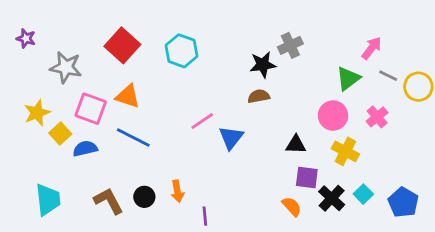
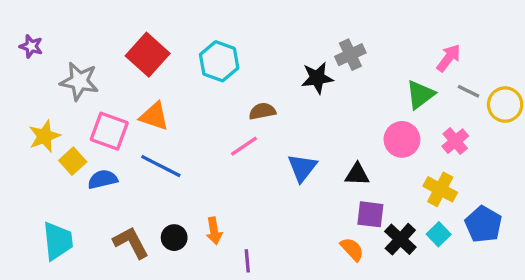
brown semicircle: (259, 96) -> (262, 111), moved
blue triangle: (231, 138) -> (302, 168), moved
yellow cross: (345, 151) -> (440, 189), moved
blue pentagon: (403, 202) -> (483, 224), moved

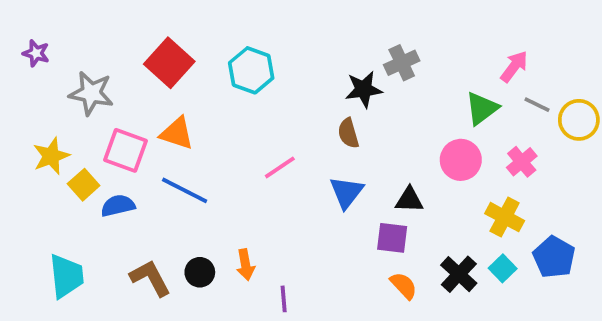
brown semicircle: (262, 111) -> (348, 133), moved, turned -95
purple square: (370, 214) -> (392, 238), moved

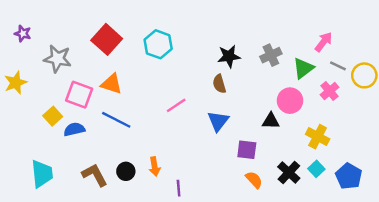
gray cross: (402, 63) -> (271, 55), moved
yellow star: (51, 156) -> (16, 83), moved
pink cross: (522, 162) -> (330, 91), moved
black triangle: (409, 200) -> (271, 121), moved
blue pentagon: (554, 257) -> (349, 176), moved

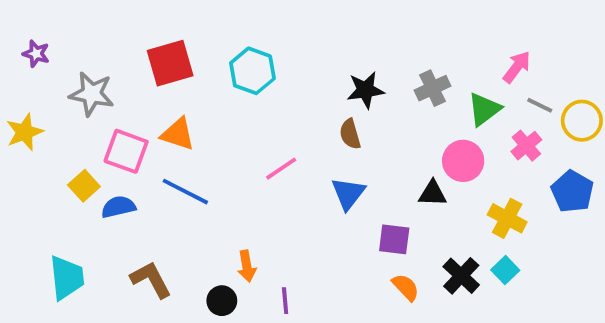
red square: (107, 39) -> (170, 63), turned 32
black circle: (126, 171) -> (222, 301), moved
blue pentagon: (349, 176) -> (572, 192), moved

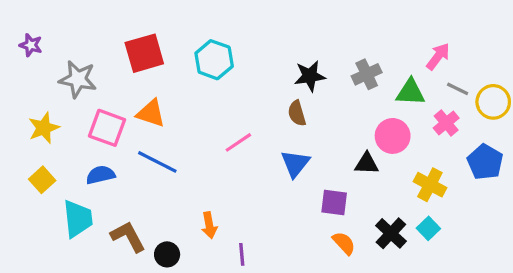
green triangle: (484, 109) -> (410, 92), turned 40
yellow star: (25, 132) -> (44, 128), moved
yellow square: (84, 186) -> (42, 180), moved
cyan trapezoid: (67, 278) -> (78, 219), moved
black circle: (222, 301) -> (167, 254), moved

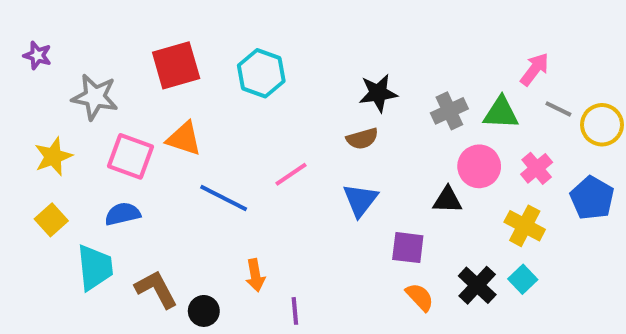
gray cross: (367, 74) -> (449, 111), moved
brown semicircle: (297, 113) -> (362, 139), turned -90
pink cross: (446, 123) -> (537, 168), moved
blue line: (157, 162) -> (224, 198), moved

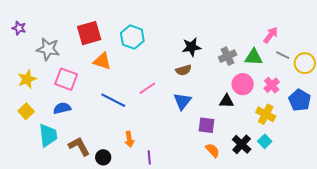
orange triangle: (184, 139) -> (102, 61), moved

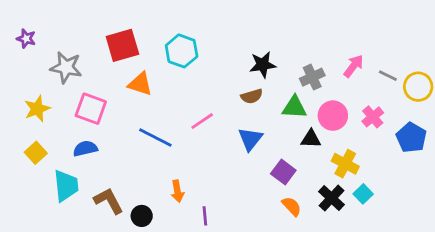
pink arrow: (271, 35) -> (353, 66), moved
green triangle: (254, 57) -> (294, 107), moved
yellow cross: (266, 114) -> (345, 164), moved
purple square: (206, 125) -> (283, 172), turned 30

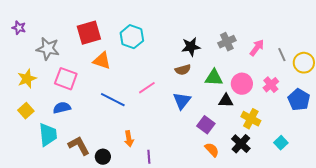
gray line: (388, 76) -> (282, 55), turned 40
gray cross: (312, 77) -> (227, 42), moved
cyan square: (363, 194) -> (281, 143), moved

